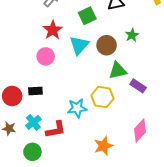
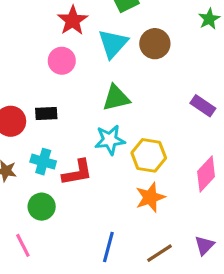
green star: (132, 35) -> (209, 19), moved
green triangle: (118, 71) -> (116, 98), moved
yellow hexagon: (102, 97) -> (149, 155), moved
cyan cross: (33, 122) -> (43, 162), turned -35

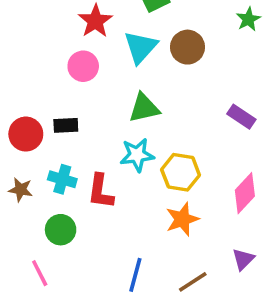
red L-shape: (77, 172) -> (101, 191), turned 108
purple triangle: (205, 245) -> (243, 259), moved

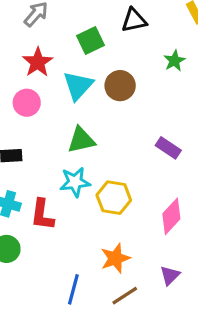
orange star: (182, 219) -> (115, 258), moved

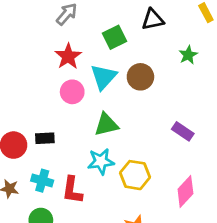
pink circle: (27, 103) -> (72, 92), moved

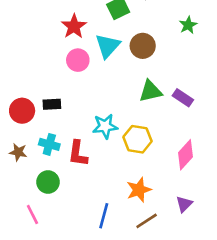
green triangle: (106, 125) -> (150, 91), moved

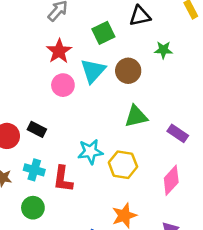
green star: (188, 25) -> (163, 50), moved, turned 30
purple rectangle: (183, 98) -> (178, 133), moved
black rectangle: (52, 104) -> (37, 129), turned 30

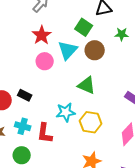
green square: (103, 33) -> (84, 27), moved, turned -30
green triangle: (136, 116) -> (87, 85), moved, turned 36

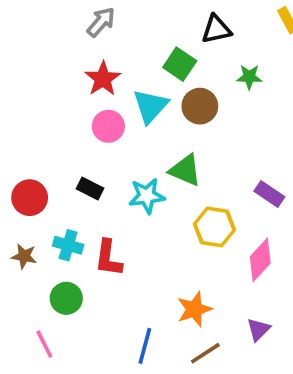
black rectangle: (25, 95) -> (90, 189), moved
cyan star: (66, 112) -> (147, 196), moved
yellow hexagon: (91, 122) -> (214, 227), moved

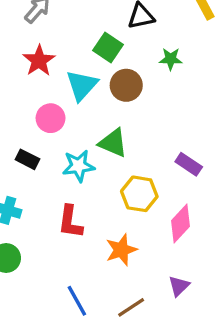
pink circle: (108, 126) -> (51, 118), moved
red L-shape: (108, 258) -> (70, 222), moved
orange star: (194, 309) -> (121, 250), moved
blue line: (145, 346) -> (77, 301), turned -44

